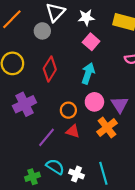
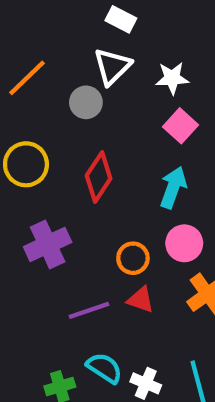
purple line: (47, 137) -> (89, 310), turned 30

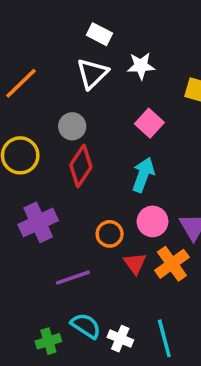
white star: (172, 78) -> (141, 66), moved
gray circle: (86, 102) -> (72, 126), moved
red triangle: (141, 300) -> (135, 263), moved, turned 35

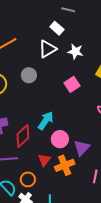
red diamond: (81, 166) -> (23, 136), moved
cyan arrow: (143, 175) -> (46, 121), moved
orange circle: (110, 234) -> (28, 179), moved

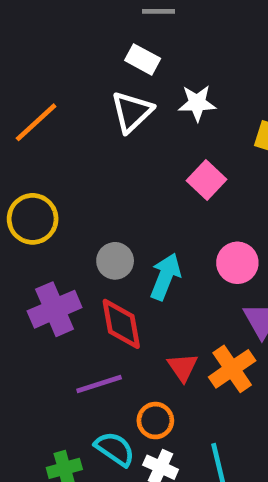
gray circle: (29, 75) -> (115, 261), moved
red diamond: (23, 136) -> (121, 324), turned -45
pink circle: (60, 139) -> (237, 263), moved

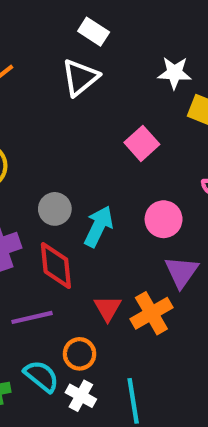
white star: (197, 103) -> (174, 73), moved

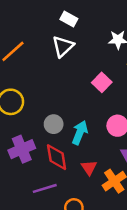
red triangle: (108, 308) -> (89, 168), moved

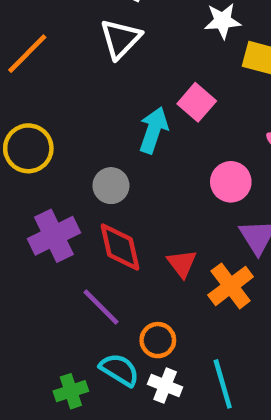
cyan arrow: (80, 133) -> (154, 130), moved
purple line: (45, 188) -> (101, 307), turned 65

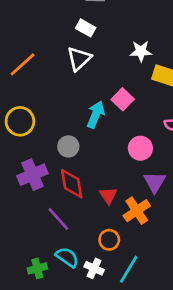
orange circle: (158, 340) -> (109, 240), moved
cyan line: (223, 384) -> (129, 269), turned 44

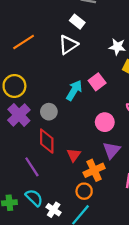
purple cross: (32, 175) -> (19, 115), moved, turned -30
orange circle: (109, 240) -> (84, 191), moved

